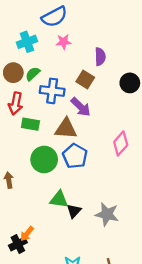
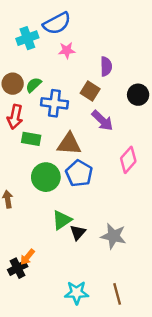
cyan cross: (27, 42) -> (27, 38), moved
purple arrow: (81, 107) -> (102, 121), moved
green triangle: (59, 199) -> (62, 220), turned -42

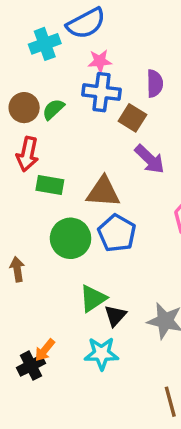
blue cross: (54, 103) -> (101, 92), moved
cyan star: (77, 293) -> (101, 354), moved

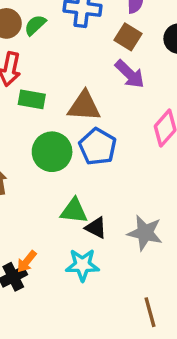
brown square: (132, 118) -> (128, 37), moved
green triangle: (93, 298) -> (74, 211), turned 40
black triangle: (115, 316) -> (96, 228), turned -45

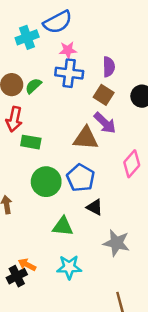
brown triangle: (84, 106) -> (86, 138), moved
black triangle: (96, 228) -> (95, 207), moved
orange arrow: (27, 262) -> (27, 265), turned 78

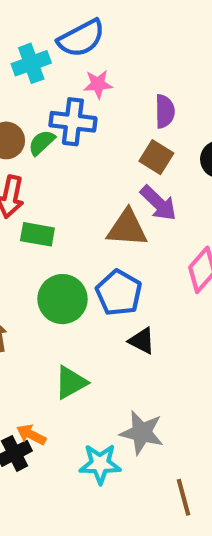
blue cross: (69, 73) -> (73, 122), moved
green triangle: (63, 226) -> (71, 382), moved, turned -35
gray star: (116, 243) -> (142, 433), moved
cyan star: (69, 267) -> (100, 464), moved

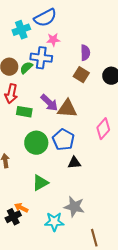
purple arrow: (158, 203) -> (49, 103), moved
black triangle: (142, 341) -> (74, 163), turned -32

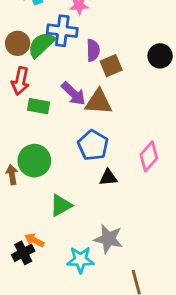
purple semicircle: (85, 53) -> (93, 50), moved
green semicircle: (26, 68) -> (41, 45), size x1.5
brown square: (81, 75) -> (111, 66), moved, turned 35
pink diamond: (103, 129) -> (149, 156), moved
green circle: (36, 143) -> (34, 161), moved

